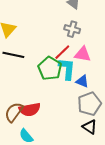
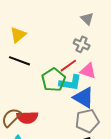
cyan L-shape: (67, 69) -> (70, 83), turned 85
blue triangle: (82, 81) -> (84, 98), size x1.6

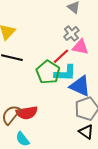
gray cross: (82, 44) -> (71, 34), turned 35
pink triangle: (88, 71) -> (80, 47), moved

